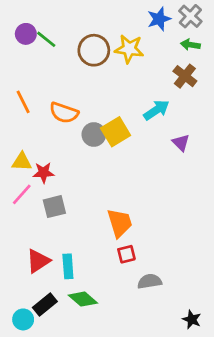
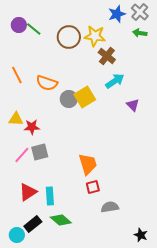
brown cross: (185, 76) -> (107, 56), moved
pink line: (22, 194) -> (22, 155), moved

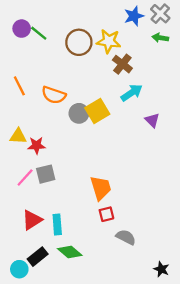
gray semicircle: (110, 207) -> (126, 237), turned 36

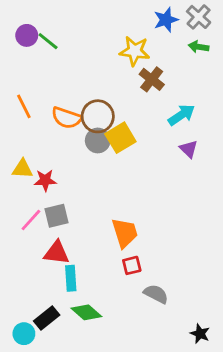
brown circle: (79, 42) -> (98, 116), moved
cyan arrow: (132, 93) -> (182, 115), moved
red triangle: (32, 220) -> (57, 253), moved, turned 40

